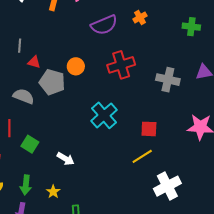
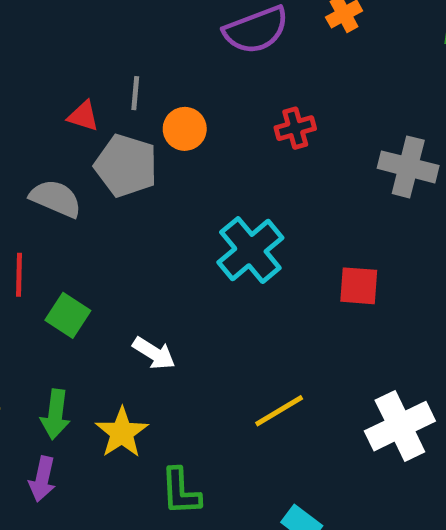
gray line: (20, 46) -> (135, 93), moved
red cross: (121, 65) -> (295, 128), size x0.6
yellow line: (142, 156) -> (279, 411), moved
yellow star: (53, 192) -> (122, 433), size x1.5

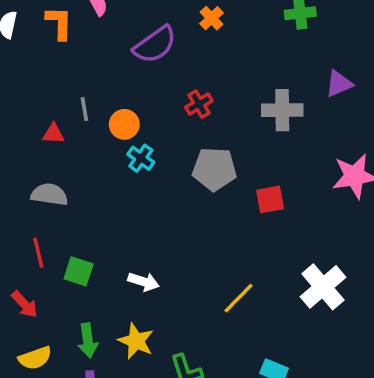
gray pentagon: (126, 166) -> (214, 169), moved
cyan cross: (250, 250) -> (141, 158), moved, size x0.6

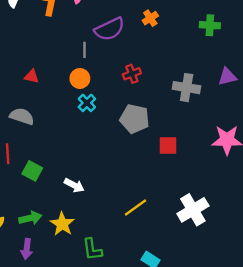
gray line: (84, 109) -> (85, 50), moved
green arrow: (88, 341) -> (30, 218), turned -105

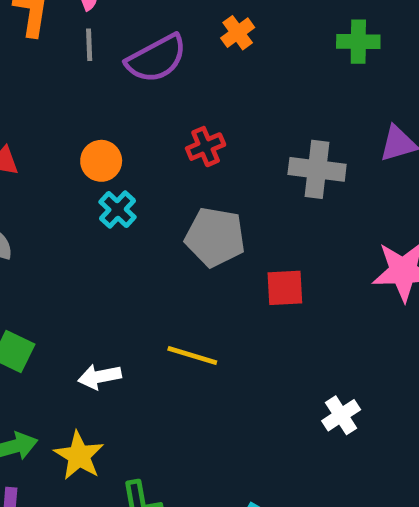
gray line: (85, 50) -> (89, 45), moved
white arrow: (74, 185) -> (100, 377), turned 144
yellow line: (135, 207) -> (192, 355), moved, turned 55
white cross: (193, 210) -> (341, 415), size x0.6

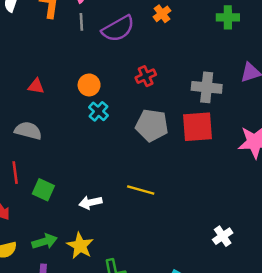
red square: (285, 288) -> (197, 127), moved, size x1.5
white cross: (341, 415) -> (223, 236), moved

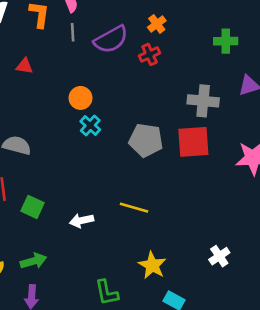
green cross: (228, 17) -> (226, 41), moved
red cross: (146, 76) -> (150, 54), moved
red triangle: (36, 86) -> (25, 66), moved
yellow star: (80, 246) -> (152, 265), moved

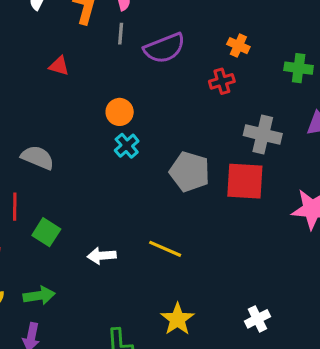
orange cross: (157, 24) -> (238, 46), moved, turned -36
red cross: (150, 54) -> (222, 81), moved

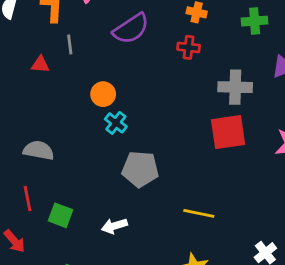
gray line: (121, 34) -> (70, 45), moved
red cross: (222, 81) -> (189, 47), turned 35
gray pentagon: (190, 172) -> (140, 169), moved
yellow line: (165, 249) -> (199, 213), moved

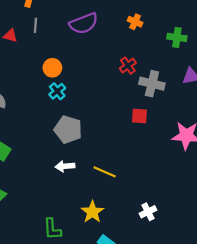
red cross: (189, 47) -> (128, 66), moved, turned 35
red square: (228, 132) -> (139, 116), size x0.6
white arrow: (114, 226) -> (65, 166), moved

